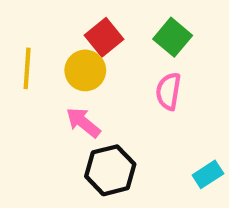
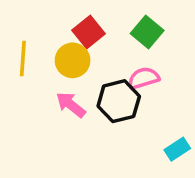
pink semicircle: (168, 91) -> (144, 78), turned 64
black hexagon: (110, 170) -> (119, 101), moved

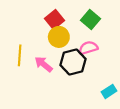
yellow line: (23, 59) -> (20, 55), moved
yellow circle: (73, 60) -> (59, 37), moved

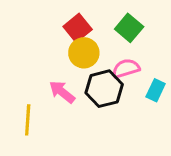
yellow line: (20, 55) -> (28, 120), moved
cyan rectangle: (109, 91) -> (156, 90), moved, turned -32

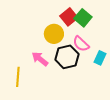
red square: (78, 28) -> (69, 17), moved
pink semicircle: (126, 68) -> (81, 44), turned -120

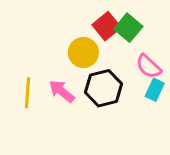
pink semicircle: (81, 44) -> (148, 66), moved
yellow line: (18, 77) -> (28, 93), moved

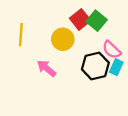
black hexagon: (104, 88) -> (95, 66), moved
yellow line: (28, 93) -> (21, 35), moved

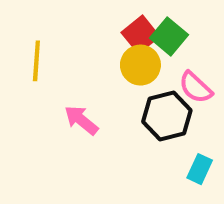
yellow circle: (63, 39) -> (140, 65), moved
cyan rectangle: (116, 67) -> (200, 169), moved

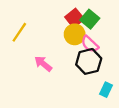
yellow line: (36, 61) -> (19, 32), turned 30
pink semicircle: (196, 87) -> (90, 44), moved

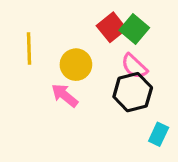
yellow line: (19, 32) -> (29, 48), turned -36
yellow circle: (75, 34) -> (76, 65), moved

